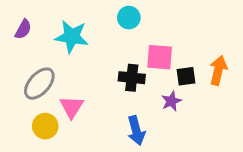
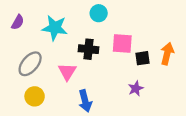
black cross: (132, 78) -> (89, 49), moved
purple star: (171, 101) -> (136, 89), moved
pink triangle: (72, 107) -> (67, 72), moved
blue arrow: (136, 130) -> (85, 101), moved

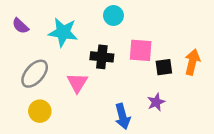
purple semicircle: (18, 22) -> (20, 26), turned 104
blue arrow: (85, 101) -> (123, 116), moved

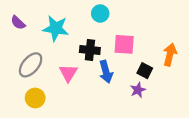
black square: (164, 67) -> (145, 71), moved, turned 35
blue arrow: (123, 116) -> (106, 72), moved

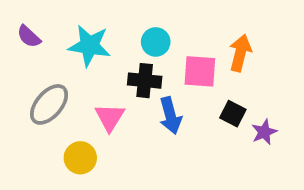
cyan circle: (100, 14) -> (156, 42), moved
orange arrow: (170, 55) -> (240, 53), moved
purple star: (138, 90) -> (264, 132), moved
yellow circle: (35, 98) -> (80, 158), moved

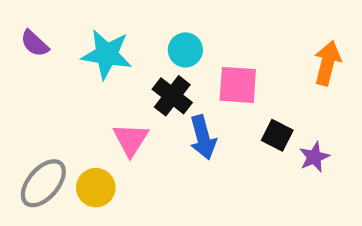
orange arrow: (240, 53) -> (327, 63), moved
black cross: (145, 81) -> (172, 96), turned 32
gray ellipse: (49, 104) -> (43, 183), moved

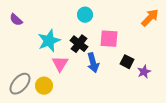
cyan circle: (185, 50) -> (85, 15), moved
cyan star: (107, 54) -> (49, 41), moved, turned -30
orange arrow: (327, 63) -> (150, 18), moved, turned 30

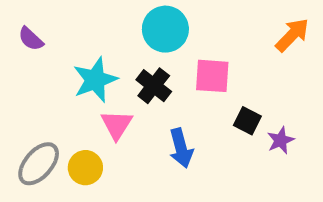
cyan circle: (85, 15) -> (165, 29), size x1.5
blue arrow: (93, 63) -> (181, 148), moved

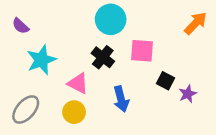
cyan star: (95, 80) -> (41, 60), moved
pink triangle: (117, 125) -> (78, 83), turned -35
yellow circle: (85, 168) -> (74, 112), moved

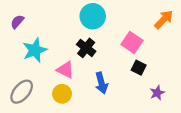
purple semicircle: (20, 26) -> (17, 22), turned 88
pink square: (142, 51) -> (132, 42), moved, turned 30
purple star: (188, 94) -> (157, 93), moved

